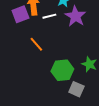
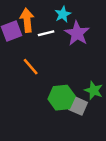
gray square: (76, 89) -> (78, 106), moved

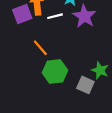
green hexagon: (62, 98) -> (55, 71), moved

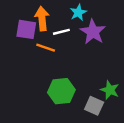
purple square: (22, 14) -> (26, 29), turned 30
orange line: (40, 48) -> (46, 48), moved, turned -30

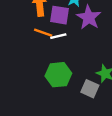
purple square: (26, 29) -> (60, 15), moved
white line: (61, 32) -> (58, 36), moved

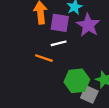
orange line: (43, 33) -> (44, 58), moved
green hexagon: (58, 75) -> (77, 81), moved

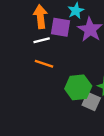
white line: (59, 43) -> (42, 40), moved

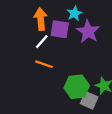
white line: (42, 40) -> (42, 42), turned -35

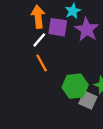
orange line: (44, 64) -> (42, 63), turned 42

